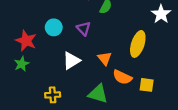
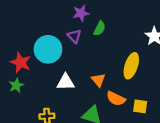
cyan circle: (54, 27) -> (48, 49), size x1.6
purple triangle: (84, 28) -> (74, 36), moved
white triangle: (71, 61) -> (66, 82), turned 30

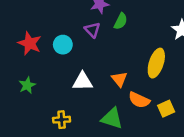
cyan circle: (48, 49) -> (63, 45), size x0.6
red star: (21, 62) -> (30, 43), moved
yellow square: (140, 106) -> (166, 109), turned -32

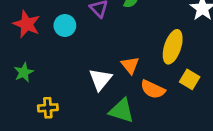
white triangle: (82, 82) -> (100, 79), moved, turned -50
yellow square: (166, 109) -> (190, 79), moved, turned -35
yellow cross: (62, 120) -> (48, 108), moved

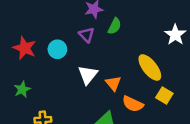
yellow ellipse: (173, 47) -> (150, 67), turned -56
white triangle: (100, 79) -> (88, 75), moved

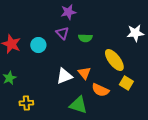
green semicircle: (115, 26) -> (85, 38), moved, turned 64
white star: (175, 35) -> (135, 33), turned 30
white triangle: (88, 75) -> (64, 76), moved, turned 30

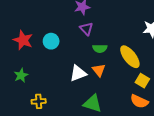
purple triangle: (62, 33) -> (86, 29), moved
green semicircle: (85, 38) -> (100, 48), moved
orange semicircle: (100, 90) -> (139, 101), moved

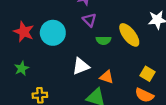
cyan circle: (51, 41) -> (53, 33), size x1.5
yellow ellipse: (130, 57) -> (129, 35), moved
orange triangle: (99, 70) -> (107, 77), moved, turned -32

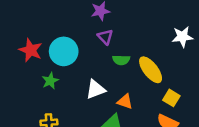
yellow ellipse: (129, 35) -> (151, 70), moved
green star: (22, 68) -> (50, 81), moved

